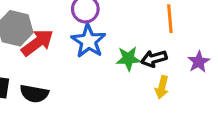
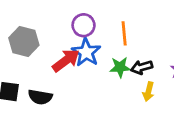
orange line: (170, 19) -> (124, 33), moved
red arrow: (37, 43) -> (66, 60), moved

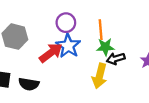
green star: (120, 67) -> (105, 47), moved
yellow arrow: (149, 92) -> (100, 76), moved, size x1.5

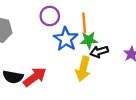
blue star: (68, 46) -> (66, 39), moved
red arrow: (51, 53) -> (35, 77), moved

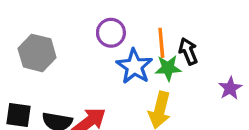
black arrow: (99, 52) -> (188, 51), moved, turned 84

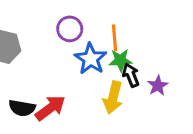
black arrow: (188, 51) -> (131, 75), moved
purple star: (230, 88) -> (158, 86), moved

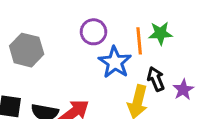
green star: (120, 60) -> (160, 33), moved

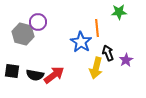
purple circle: (93, 32) -> (38, 22), moved
green star: (160, 33) -> (119, 12), moved

